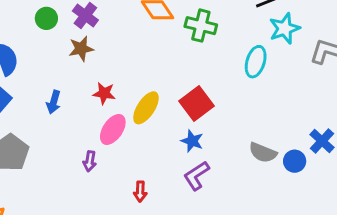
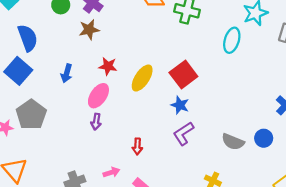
pink ellipse: (113, 129) -> (98, 96), moved
gray semicircle: (263, 153) -> (233, 142), moved
blue circle: (295, 161) -> (264, 138), moved

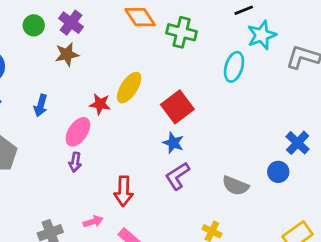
red star: (108, 66) -> (100, 104), moved
yellow ellipse: (142, 78) -> (129, 88), moved
blue circle: (264, 138) -> (278, 172), moved
red arrow: (137, 146) -> (124, 191), size x1.5

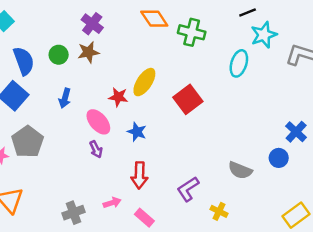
green circle: (34, 25) -> (59, 55), moved
pink ellipse: (78, 132) -> (98, 122), turned -75
blue star: (173, 143) -> (137, 132), moved
purple arrow: (75, 162) -> (96, 149), turned -35
purple L-shape: (177, 176) -> (188, 189), moved

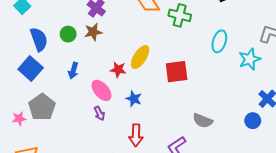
cyan star: (264, 35) -> (250, 59), moved
red square: (188, 99) -> (177, 72), turned 30
gray semicircle: (240, 170) -> (203, 121), moved

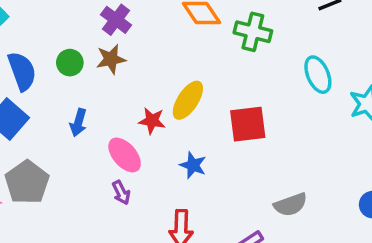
cyan ellipse: (219, 41) -> (318, 75), turned -40
blue star: (134, 99) -> (193, 165), moved
gray semicircle: (203, 121) -> (291, 205), turned -42

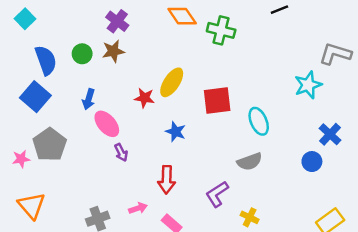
cyan ellipse: (318, 75) -> (259, 121), moved
pink ellipse: (125, 155) -> (107, 124), moved

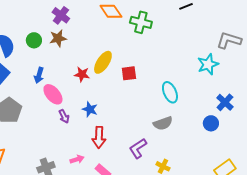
red square: (217, 101) -> (129, 73), moved, size x0.7
blue star: (176, 132) -> (90, 109), moved

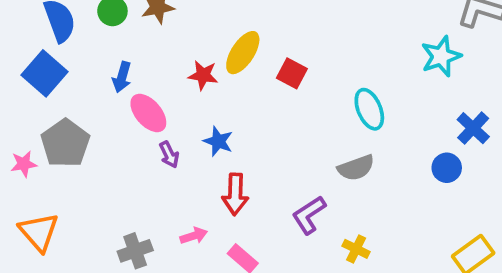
red square: (129, 73) -> (292, 73), turned 35

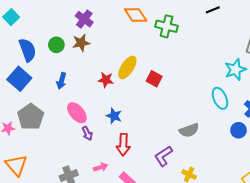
cyan ellipse: (369, 109) -> (220, 98), moved
pink ellipse: (148, 113) -> (77, 113), moved
purple arrow: (169, 155) -> (87, 133), moved

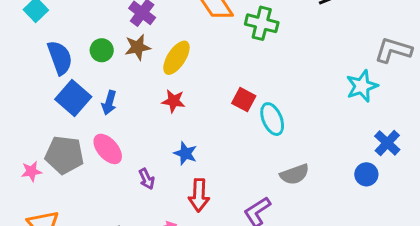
yellow ellipse: (127, 67) -> (176, 58), moved
blue square: (19, 79) -> (73, 98), moved
cyan ellipse: (220, 98) -> (272, 119), moved
pink ellipse: (77, 113) -> (108, 149), moved
gray pentagon: (31, 117) -> (64, 155), turned -30

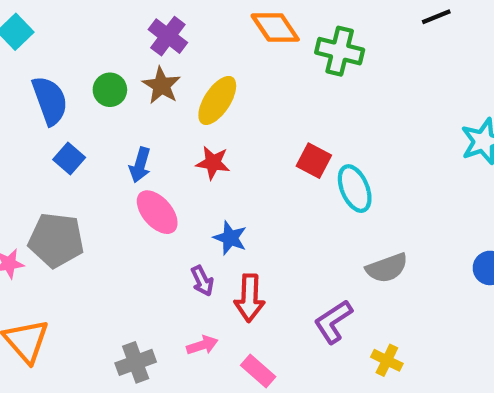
brown star: (138, 47) -> (161, 85), turned -30
blue square: (73, 98) -> (69, 158), size x0.6
blue arrow: (109, 103) -> (140, 165), moved
pink ellipse: (108, 149) -> (157, 212), moved
purple arrow: (147, 179) -> (202, 281), moved

